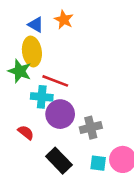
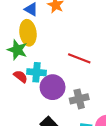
red line: (55, 81) -> (79, 58), moved
red semicircle: (26, 132) -> (21, 76), moved

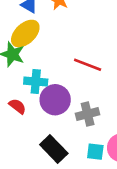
yellow ellipse: (28, 33) -> (25, 34), turned 55
red semicircle: (21, 76) -> (17, 106), moved

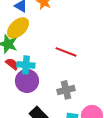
purple circle: (55, 100) -> (27, 81), moved
red semicircle: (17, 106) -> (12, 64), moved

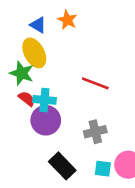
yellow ellipse: (18, 28) -> (34, 53), turned -75

